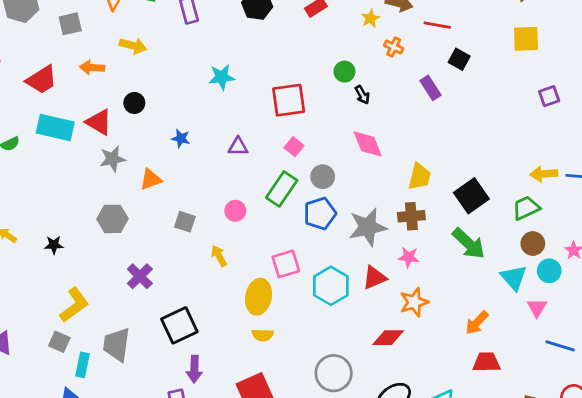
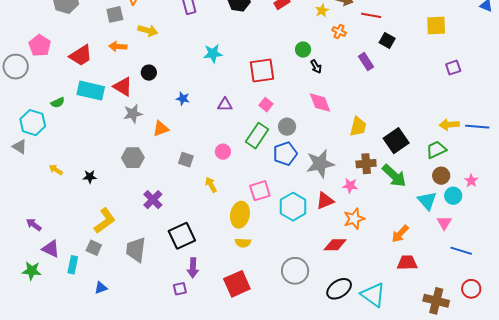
gray square: (70, 24) -> (115, 14), moved
brown cross: (411, 216) -> (366, 164), moved
cyan rectangle: (82, 365) -> (73, 265), moved

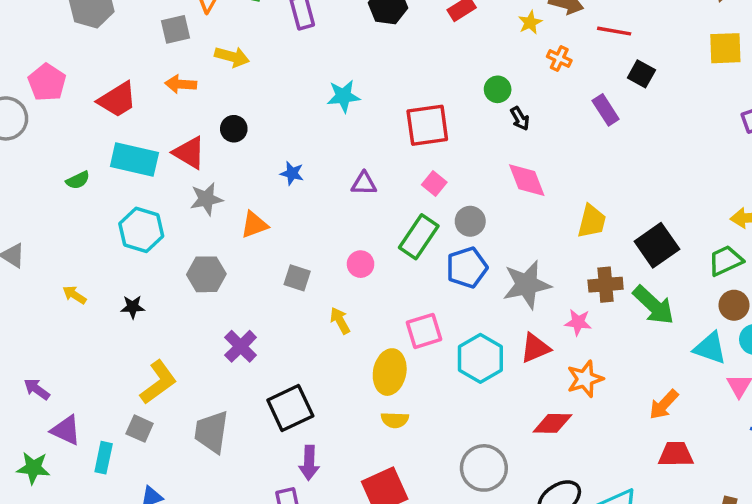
cyan hexagon: (33, 123) -> (141, 230), moved
cyan triangle: (427, 201) -> (710, 348), turned -30

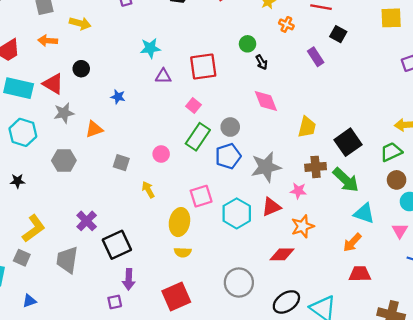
purple triangle: (364, 184) -> (163, 76), moved
pink square: (434, 184) -> (194, 105), moved
purple cross: (241, 346) -> (87, 221), moved
cyan triangle: (710, 348) -> (364, 213), moved

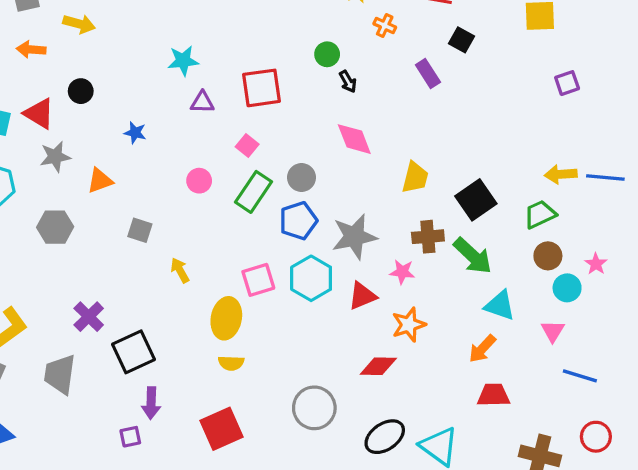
pink circle: (161, 154) -> (199, 181), moved
cyan hexagon: (237, 213) -> (311, 278), moved

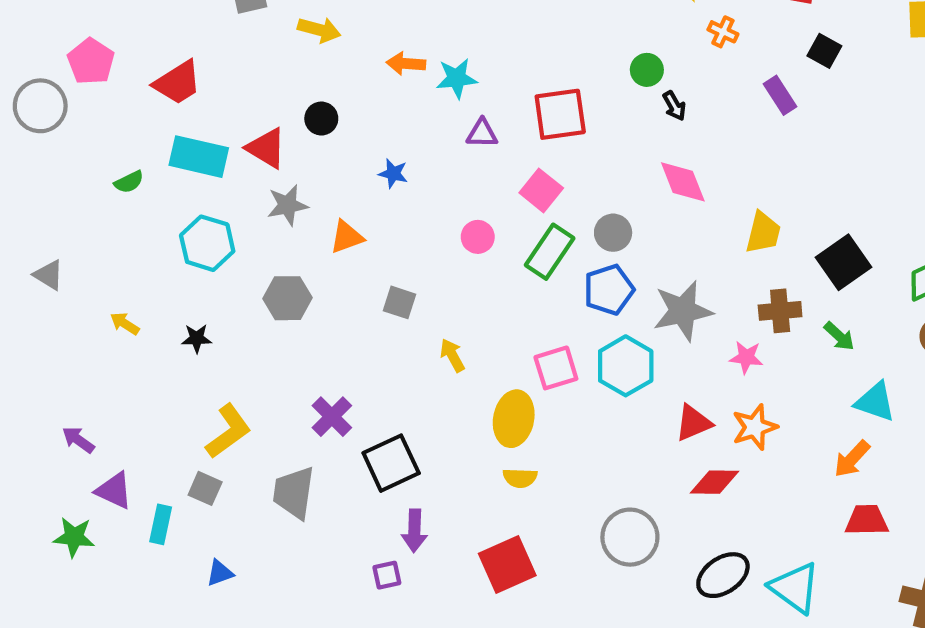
orange arrow: (31, 49) -> (406, 64), moved
pink square: (247, 145) -> (541, 190), size x1.4
green arrow: (473, 256) -> (839, 336), size x0.6
red triangle: (362, 296) -> (693, 423), moved

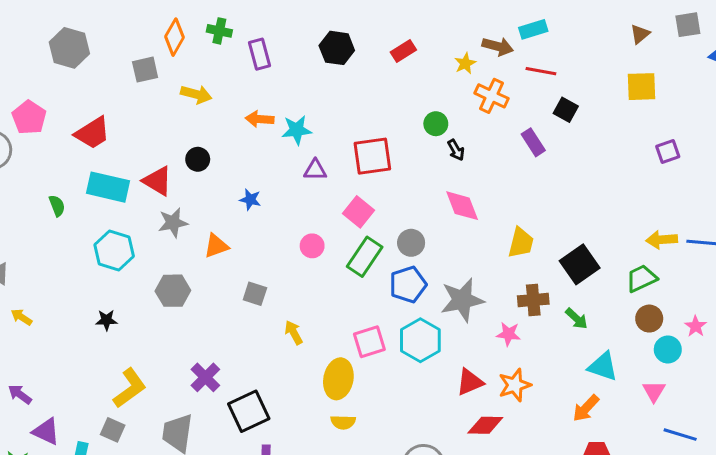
orange cross: (723, 32) -> (492, 96), size x1.5
green semicircle: (129, 182) -> (57, 206), turned -85
yellow arrow: (125, 324) -> (21, 317), moved

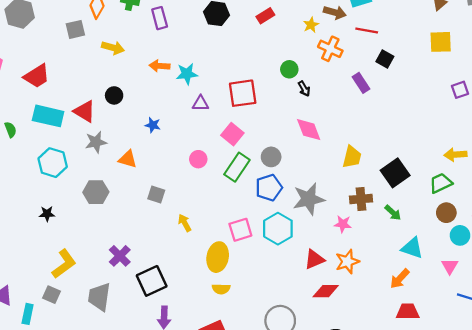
orange triangle: (216, 246) -> (128, 159), turned 36

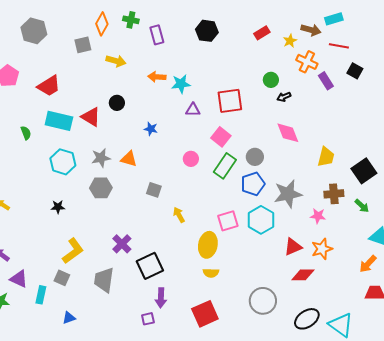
red rectangle: (265, 16) -> (262, 33), moved
purple rectangle: (361, 83) -> (326, 81), moved
black arrow: (304, 89) -> (284, 97), turned 96
gray star: (96, 142) -> (101, 158), moved

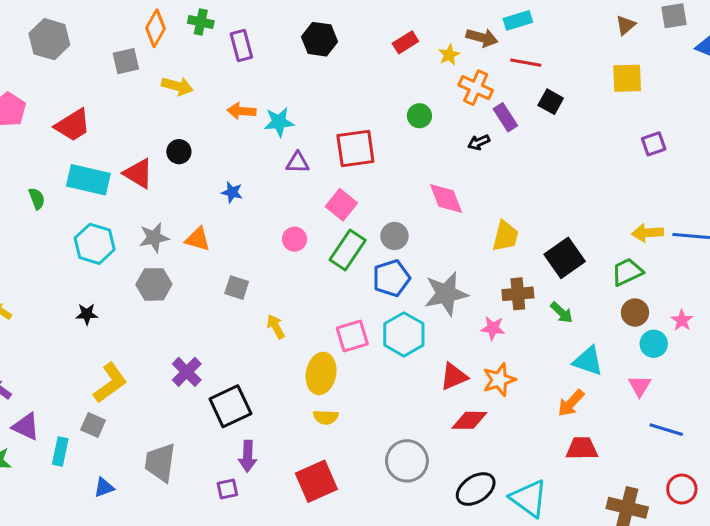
black arrow: (284, 97) -> (479, 142), moved
gray trapezoid: (104, 280) -> (160, 462), moved

